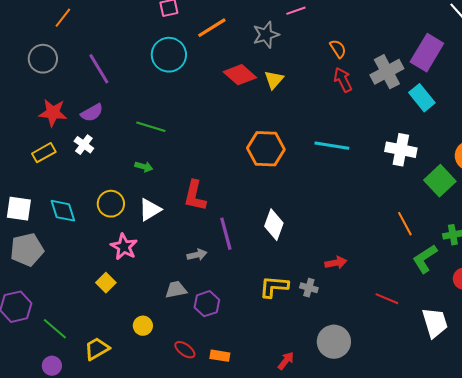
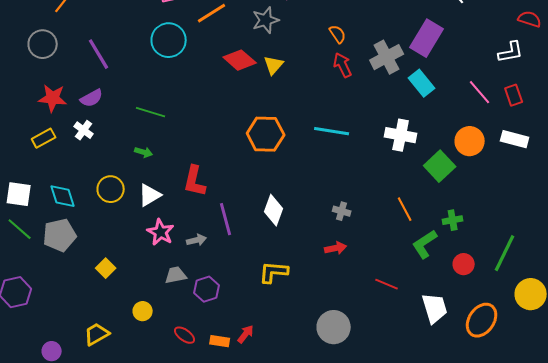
pink star: (124, 247) -> (161, 232), moved
gray pentagon: (27, 250) -> (60, 235), moved
gray cross: (309, 288) -> (342, 211), moved
green line: (55, 329) -> (20, 229), moved
red arrow: (286, 361) -> (246, 334), moved

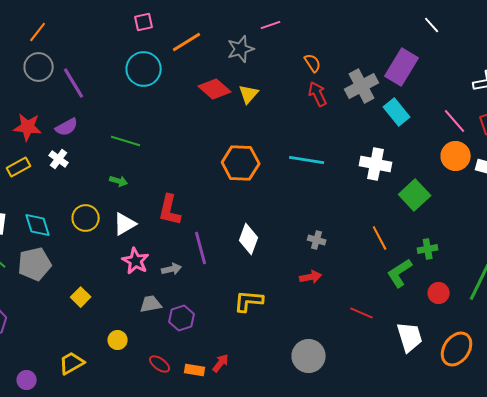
gray circle: (43, 44) -> (39, 67), moved
orange circle: (470, 141) -> (456, 156), moved

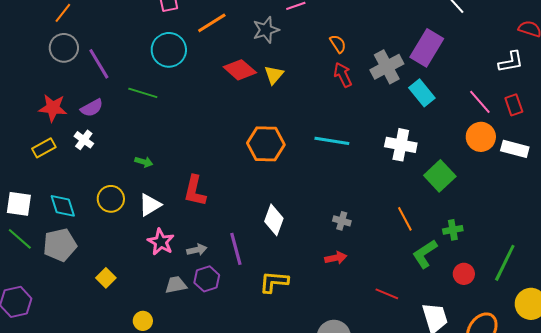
green line: (126, 141) -> (143, 93), moved
purple line: (201, 248) -> (236, 249), moved
purple hexagon: (182, 318) -> (207, 279), moved

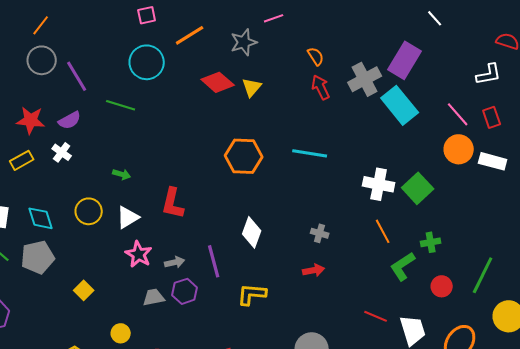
cyan rectangle: (422, 93) -> (400, 105), size x1.4
white cross: (401, 145) -> (379, 184), moved
red line: (387, 294) -> (376, 316), moved

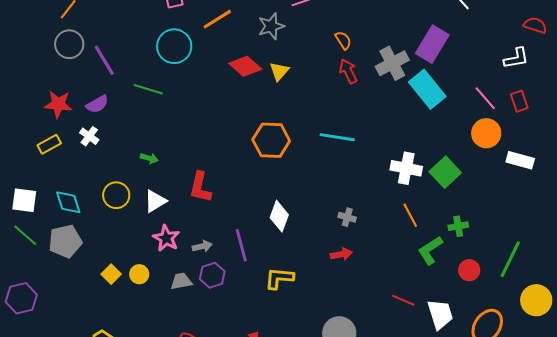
white rectangle: (493, 161) -> (520, 160), moved
yellow circle: (121, 333) -> (139, 274), moved

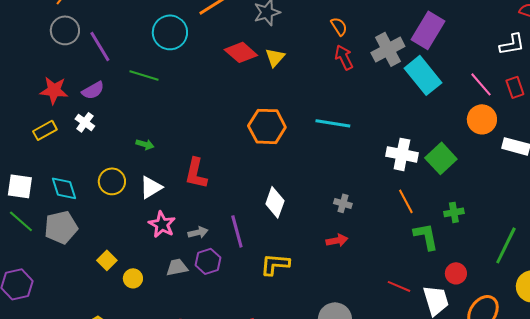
green L-shape: (430, 250) -> (426, 236), turned 112
red circle: (469, 270) -> (456, 273), moved
yellow circle: (139, 274) -> (133, 278), moved

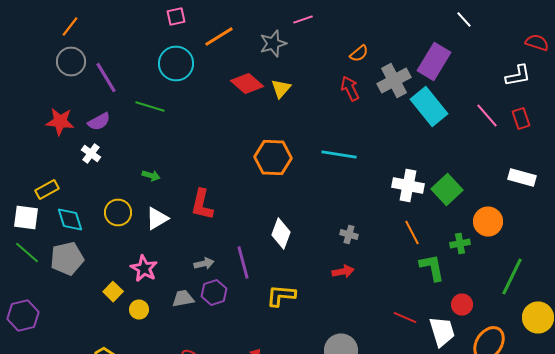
orange semicircle: (339, 26) -> (359, 54), moved, turned 84
orange circle: (482, 119) -> (488, 222), moved
yellow rectangle: (45, 130) -> (47, 190), moved
pink star: (162, 224) -> (144, 268), moved

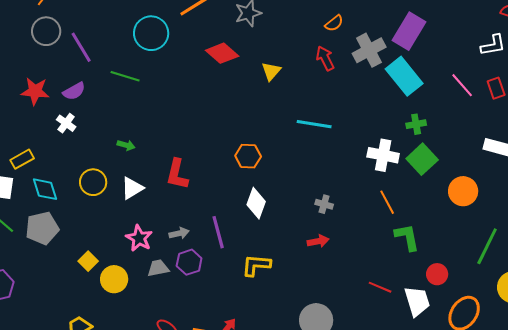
yellow triangle: (281, 88) -> (271, 71), moved
orange hexagon: (273, 158) -> (248, 156), moved, size x0.7
green cross: (460, 244) -> (416, 124), moved
pink star: (144, 268) -> (139, 238), moved
yellow circle: (139, 310) -> (114, 279), size x1.4

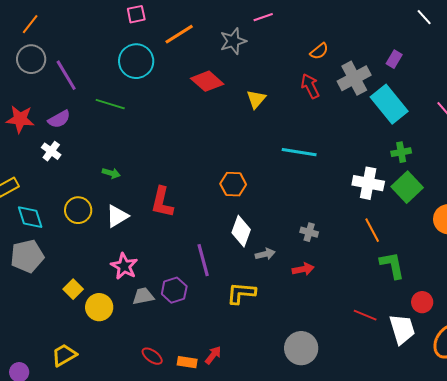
purple rectangle: (409, 31) -> (394, 59), size x0.5
gray arrow: (179, 233) -> (265, 254), moved

